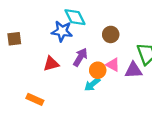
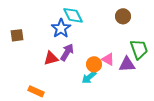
blue star: (62, 31) -> (61, 28), turned 30
brown circle: (111, 34) -> (123, 16), moved
purple arrow: (80, 57) -> (67, 52), moved

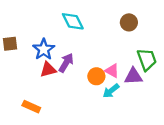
blue star: (61, 28) -> (44, 49), moved
cyan arrow: (89, 77) -> (111, 91), moved

